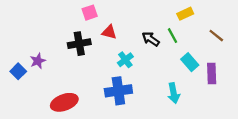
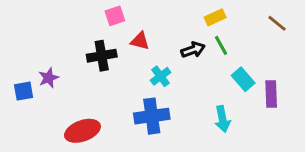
yellow rectangle: (185, 14) -> (215, 17), moved
brown line: (216, 36) -> (277, 23), moved
black arrow: (151, 39) -> (193, 50), turned 126
blue square: (18, 71) -> (24, 91), turned 35

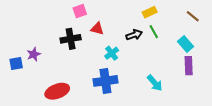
cyan rectangle: (243, 79) -> (186, 44), moved
cyan arrow: (222, 119) -> (155, 83), turned -30

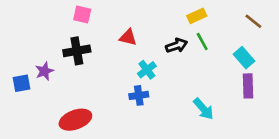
pink square: (80, 11) -> (82, 15), moved, turned 32
black cross: (71, 39) -> (77, 51), moved
blue cross: (105, 81) -> (139, 95), moved, size x0.6

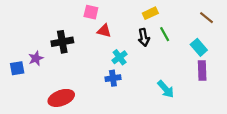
pink square: (82, 15) -> (91, 12), moved
yellow rectangle: (197, 16) -> (150, 13), moved
black arrow: (177, 46) -> (144, 37), turned 98

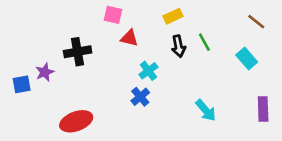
yellow rectangle: (150, 13) -> (173, 16), moved
purple rectangle: (202, 70) -> (263, 109), moved
blue cross: (113, 78) -> (140, 97), turned -32

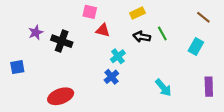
black arrow: (178, 46) -> (142, 37), turned 112
black cross: (78, 52) -> (62, 41), turned 30
cyan rectangle: (247, 59) -> (196, 46), turned 70
purple star: (45, 72) -> (36, 32), moved

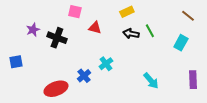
pink square: (90, 12) -> (75, 12), moved
cyan cross: (118, 56) -> (106, 64), moved
blue cross: (111, 77) -> (84, 76), moved

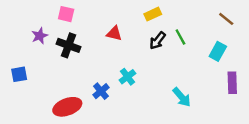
pink square: (75, 12) -> (66, 14), moved
black arrow: (131, 34) -> (158, 41), turned -63
purple rectangle: (193, 80) -> (232, 83), moved

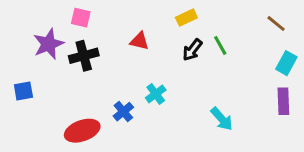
purple star: (40, 36) -> (48, 44), size x1.5
black cross: (68, 45) -> (84, 56), turned -35
cyan rectangle: (218, 51) -> (286, 63), moved

